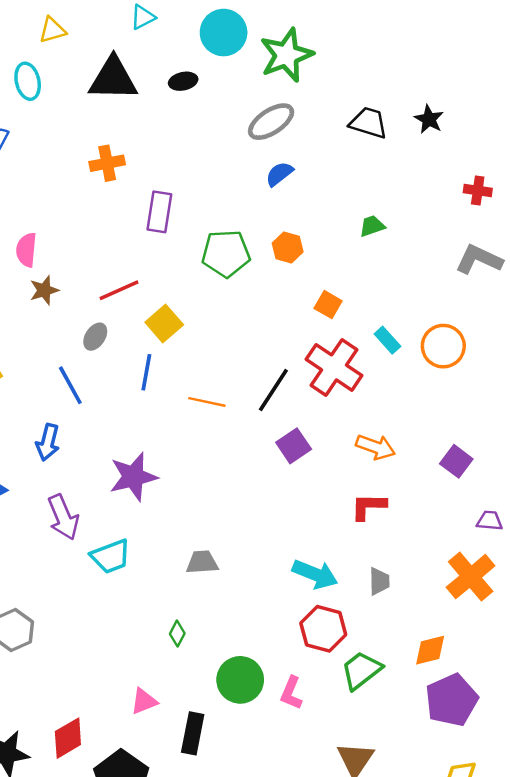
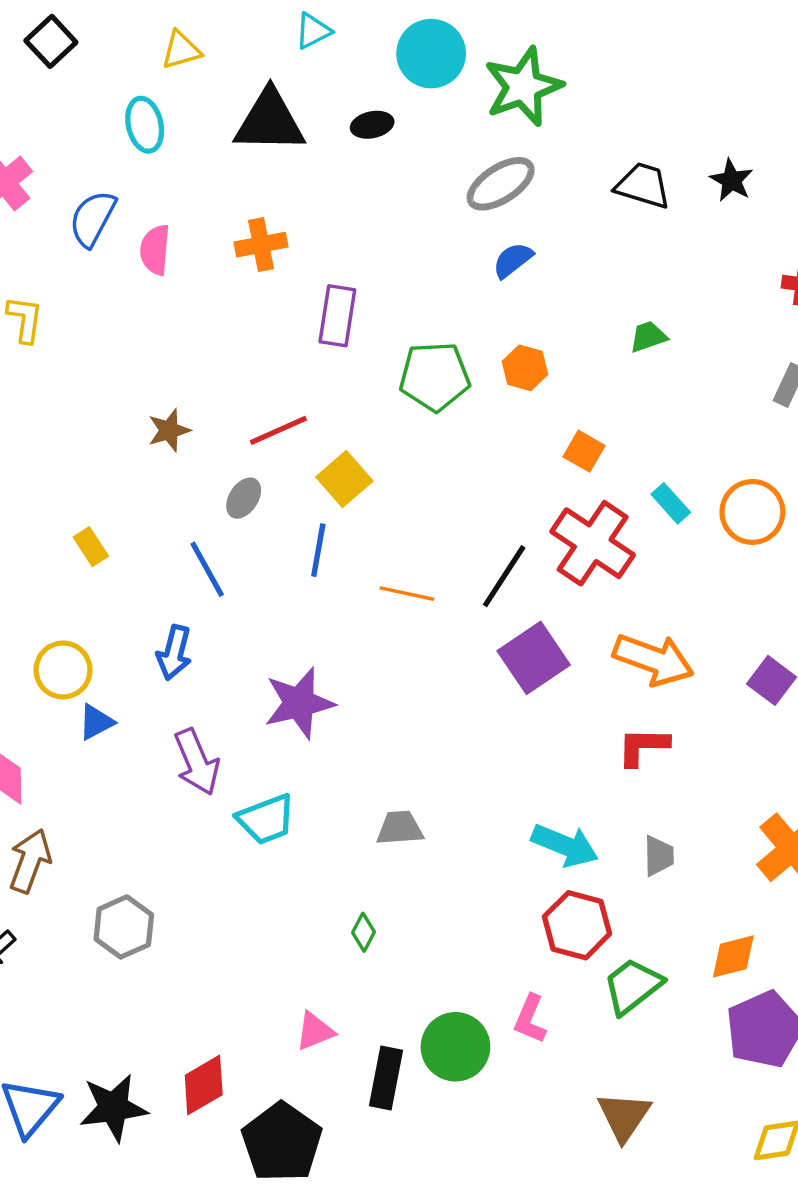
pink semicircle: (26, 250) -> (155, 250), moved
purple square: (294, 446) -> (534, 658), size x1.4
orange arrow: (376, 447) -> (653, 660), size x1.4
green circle: (240, 680) -> (455, 1047), moved

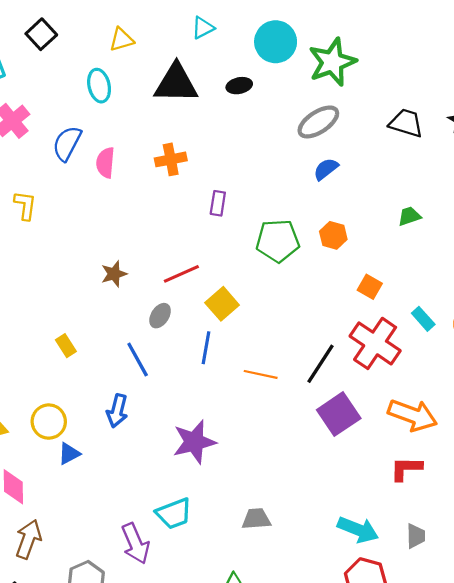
purple rectangle: (337, 316) -> (218, 203), size x0.7
purple arrow: (197, 762) -> (135, 544), moved

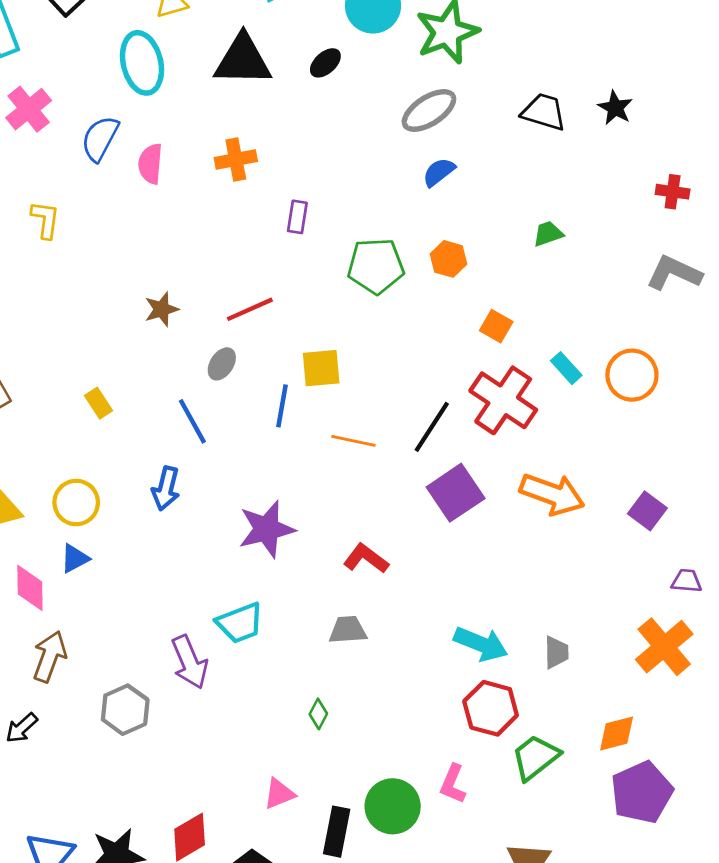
cyan ellipse: (99, 86) -> (142, 63), size x1.4
black ellipse: (239, 86) -> (325, 63), turned -30
yellow square: (222, 304) -> (321, 368), moved, turned 36
blue triangle: (69, 454) -> (75, 559), moved
red L-shape: (406, 469) -> (366, 559), moved, turned 36

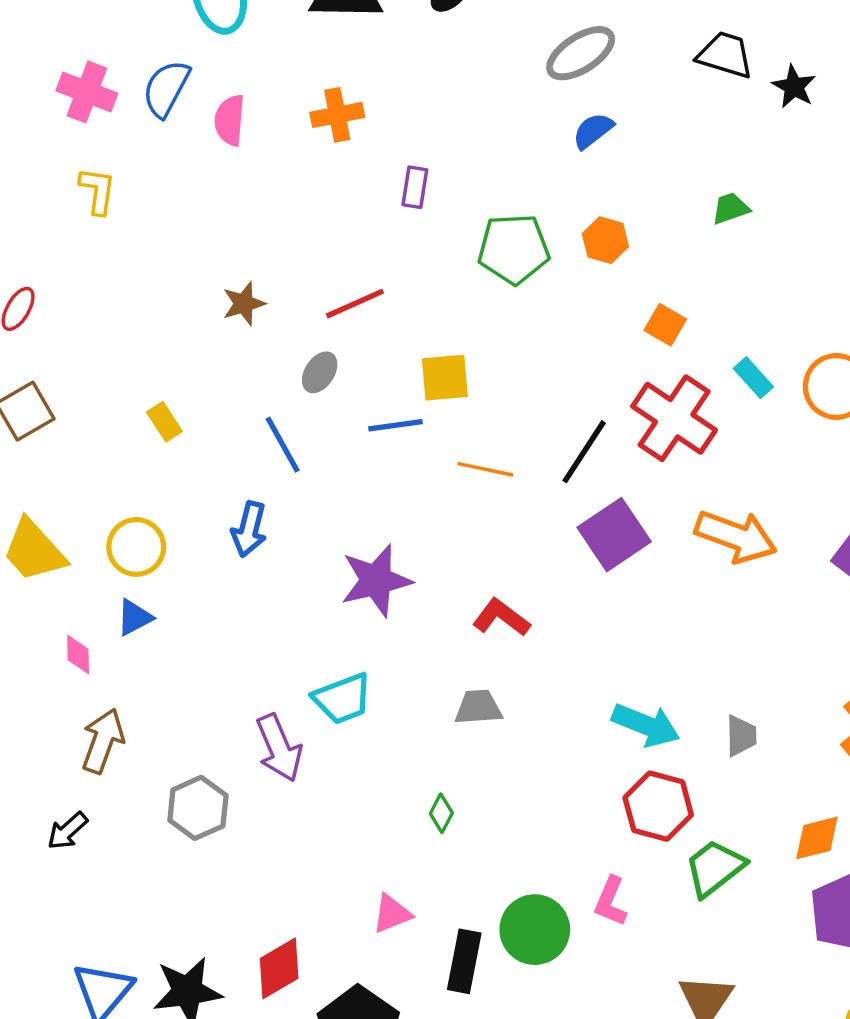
black star: (615, 108) -> (794, 87), moved
pink cross: (29, 109) -> (87, 92), moved, turned -30
blue line: (282, 406) -> (395, 425), turned 72
pink diamond: (30, 588) -> (78, 655), size x0.7

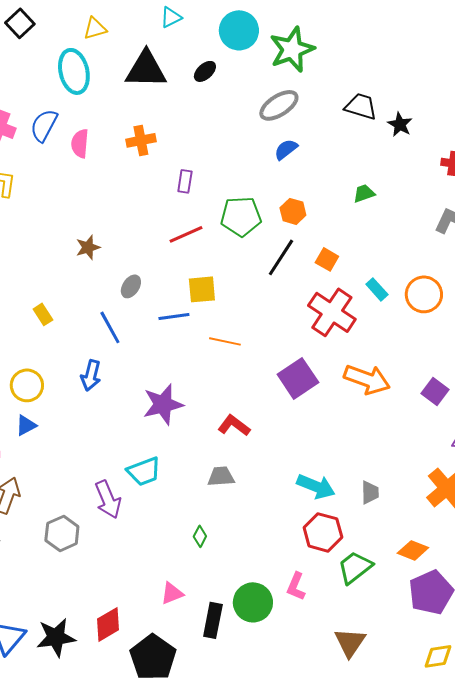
red line: (355, 304) -> (186, 234), moved
black line: (584, 452) -> (281, 257), moved
orange diamond: (817, 838) -> (413, 550), turned 36

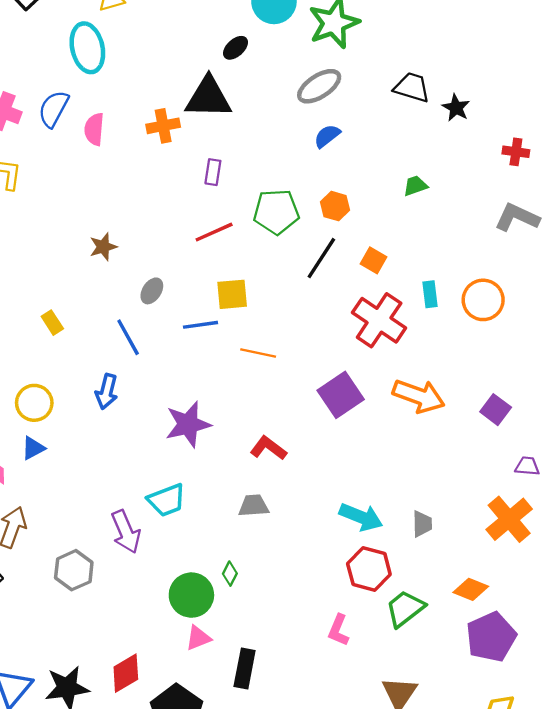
black triangle: (146, 69) -> (208, 98), moved
cyan rectangle: (377, 289) -> (430, 294), turned 35
green circle: (253, 602) -> (191, 595), moved

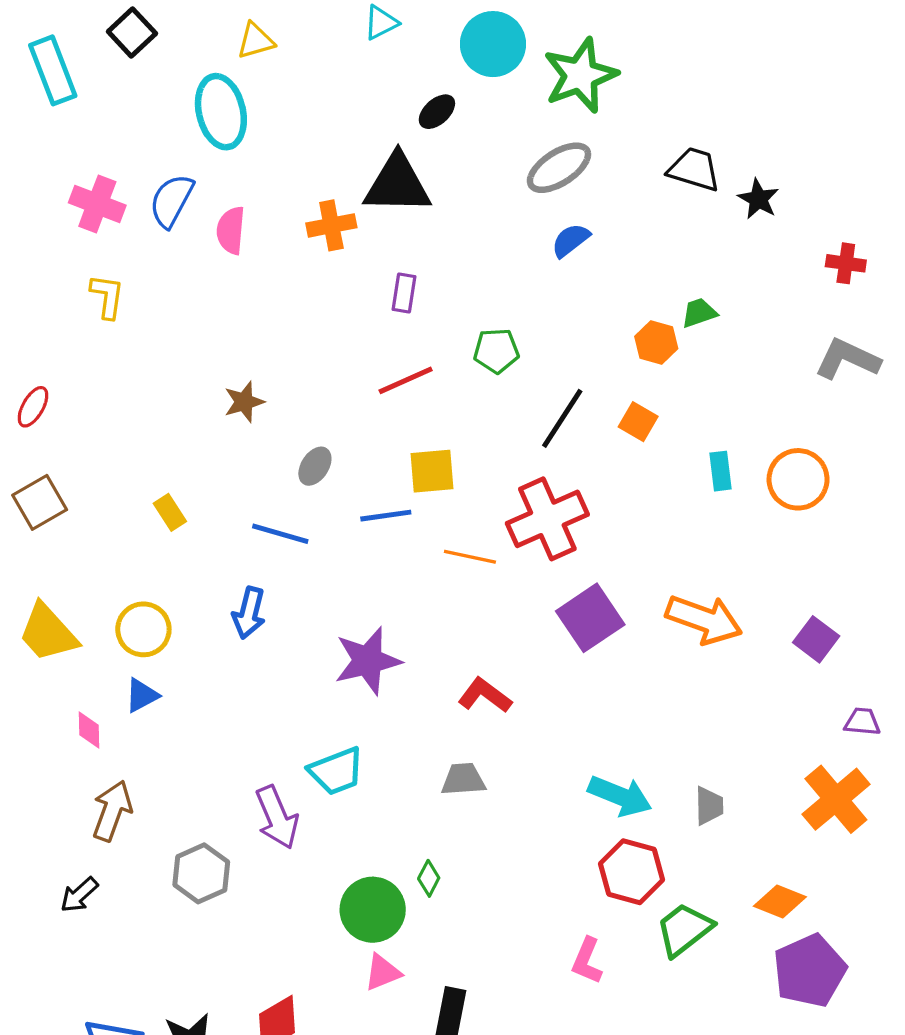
orange hexagon: (335, 206) -> (656, 342), moved
green pentagon: (276, 212) -> (496, 351), size x0.7
red cross: (379, 320) -> (547, 519), moved, turned 32
blue line: (128, 337) -> (280, 534), turned -45

